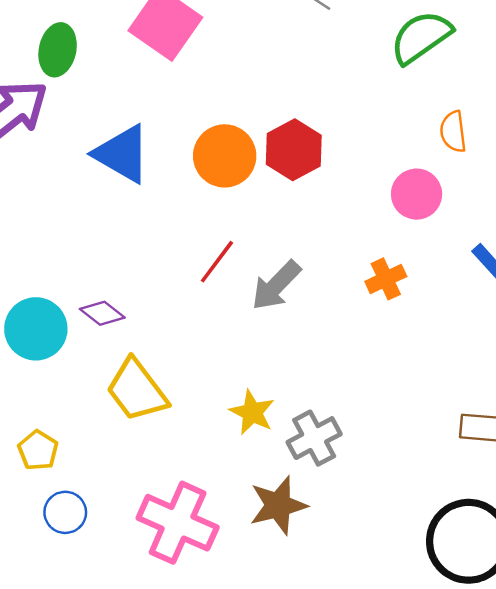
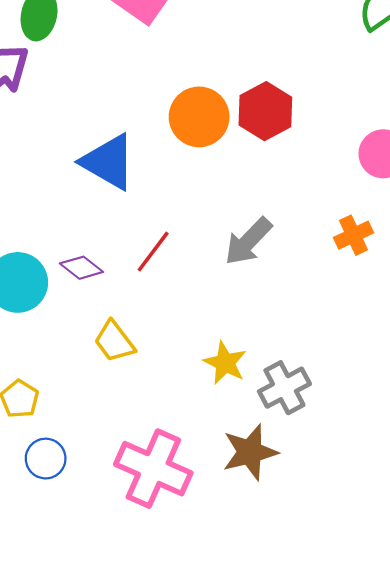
blue triangle: (122, 154) -> (108, 162), moved
red line: (217, 262) -> (153, 252), moved
yellow trapezoid: (137, 390) -> (114, 341), size x0.7

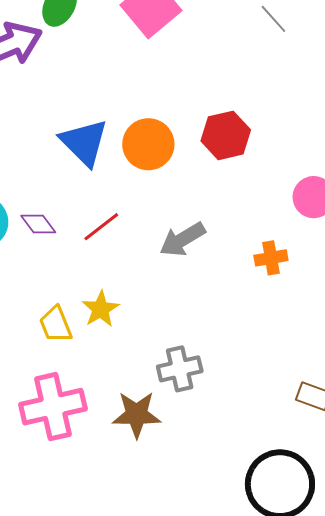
orange circle: (199, 117) -> (148, 144), moved
yellow trapezoid: (114, 341) -> (56, 324), moved
yellow star: (225, 363) -> (101, 309), moved
pink cross: (153, 469) -> (53, 407), turned 38

